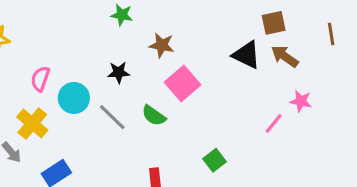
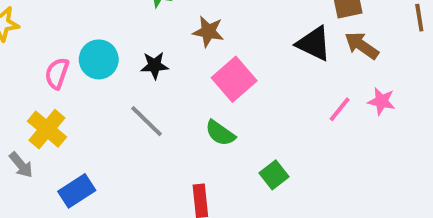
cyan circle: (74, 98) -> (99, 59), moved
green semicircle: (154, 116) -> (220, 133), moved
pink line: (274, 124) -> (340, 109), moved

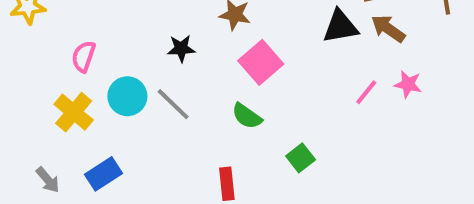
black triangle: (314, 43) -> (340, 27), turned -36
cyan circle: (99, 59) -> (127, 96), moved
gray arrow: (21, 165) -> (48, 180), moved

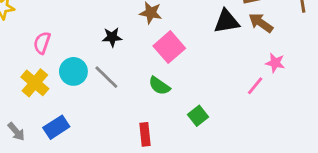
pink line: (366, 92) -> (255, 86), moved

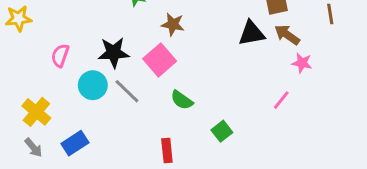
black star: (112, 37) -> (114, 53), moved, size x1.5
pink square: (169, 47) -> (160, 60), moved
pink star: (275, 63) -> (302, 63), moved
yellow cross: (35, 83) -> (36, 112), moved

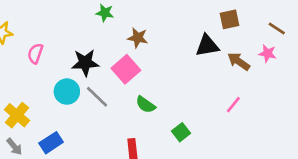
brown line: (330, 14) -> (277, 29), turned -48
brown arrow: (287, 35) -> (239, 61), moved
pink semicircle: (60, 56) -> (35, 53), moved
pink star: (302, 63) -> (268, 53), moved

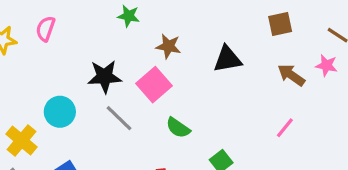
black triangle: (207, 46) -> (227, 59), moved
pink semicircle: (35, 53) -> (45, 29), moved
cyan circle: (67, 92) -> (60, 112), moved

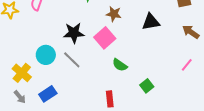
gray line: (119, 118) -> (72, 60), moved

